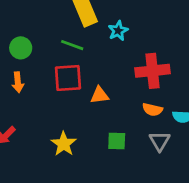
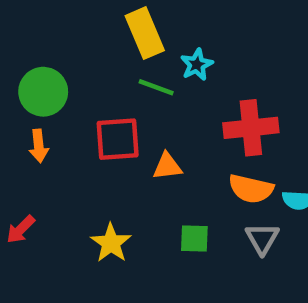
green line: (72, 45) -> (156, 87), moved
green circle: (21, 48) -> (43, 92), size x1.4
orange semicircle: (152, 109) -> (251, 189), size x1.4

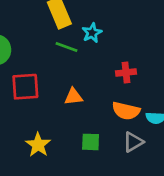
red cross: (251, 128) -> (126, 72), size x0.6
red square: (118, 139) -> (25, 87), moved
gray triangle: (262, 238) -> (133, 142), turned 30

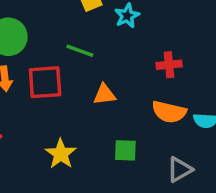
green line: (66, 47) -> (80, 51), moved
gray triangle: (133, 142) -> (180, 170), moved

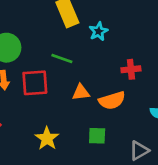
orange semicircle: (169, 112) -> (112, 100), moved, turned -30

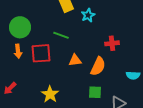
orange semicircle: (112, 100) -> (98, 66), turned -48
green square: (97, 136) -> (95, 92), moved

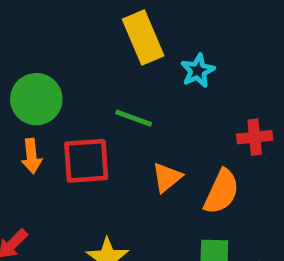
orange triangle: (75, 60) -> (167, 177), turned -32

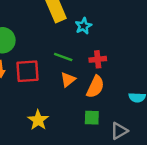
green line: (134, 118) -> (63, 57), moved
red cross: (255, 137) -> (98, 59), moved

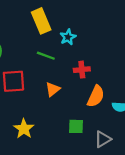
green line: (63, 57) -> (46, 56), moved
orange semicircle: (95, 87) -> (96, 96), moved

